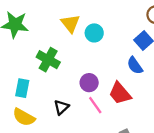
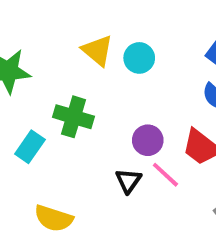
cyan rectangle: (22, 88) -> (30, 147), moved, turned 36
black triangle: (61, 107) -> (128, 181), moved

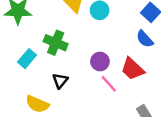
black triangle: (128, 181) -> (60, 81), moved

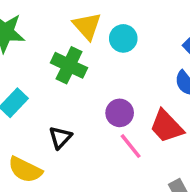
green cross: (56, 43) -> (69, 65), moved

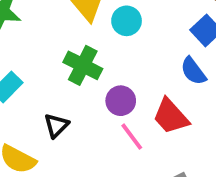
green cross: (69, 65) -> (83, 65), moved

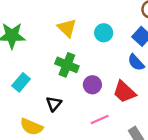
cyan circle: (127, 21) -> (104, 33), moved
pink line: (132, 137) -> (100, 120), moved, turned -72

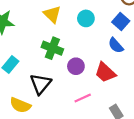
black triangle: (54, 104) -> (41, 84), size x1.5

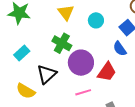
purple circle: (76, 66) -> (81, 63), size x1.6
red trapezoid: (105, 72) -> (107, 72), turned -105

